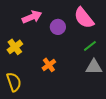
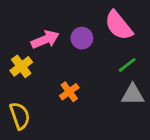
pink arrow: (32, 17) -> (45, 40), moved

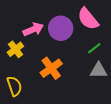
purple circle: (82, 38) -> (61, 28), size x1.5
orange cross: (69, 92) -> (51, 68), size x1.5

